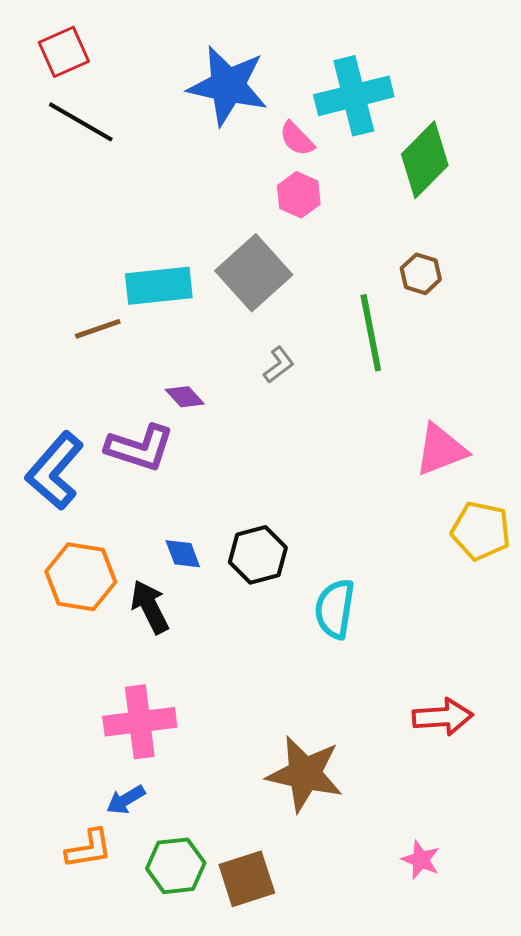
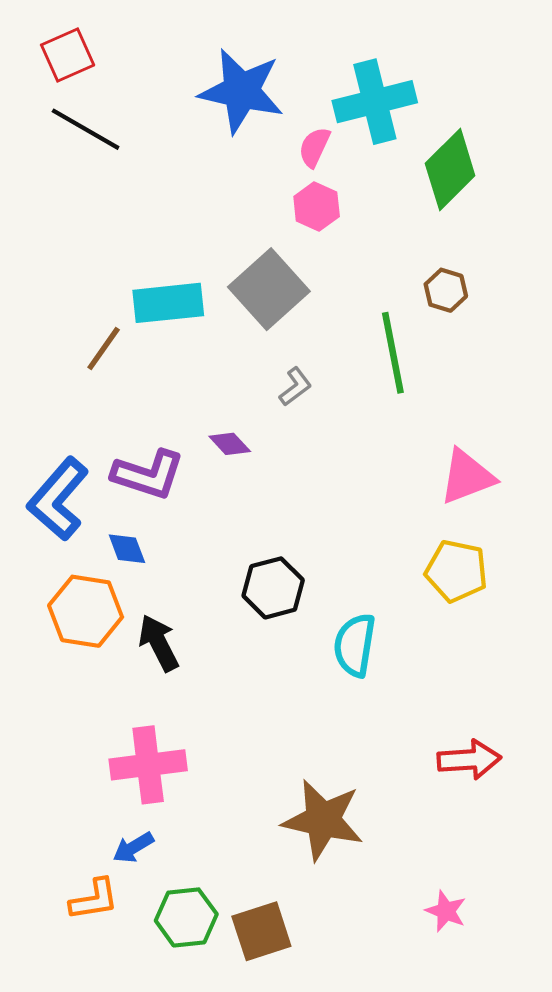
pink semicircle: (297, 139) -> (314, 147), turned 69
brown line: (98, 329) -> (104, 348), turned -36
purple diamond: (185, 397) -> (230, 444), moved
yellow pentagon: (481, 531) -> (456, 571), moved
blue diamond: (183, 554) -> (127, 549), moved

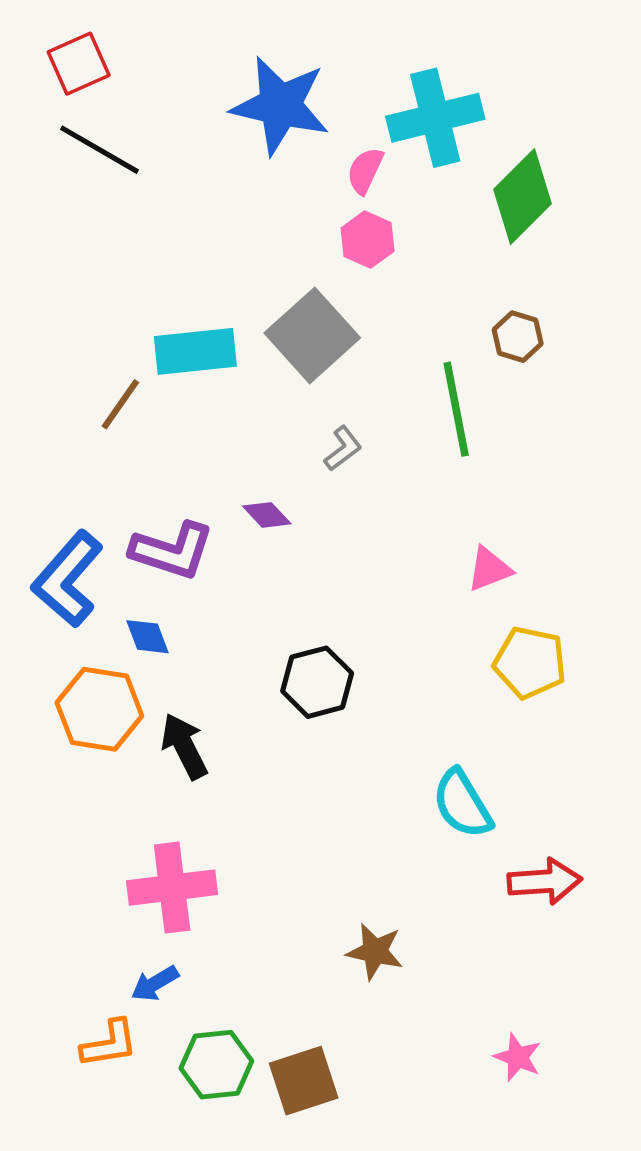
pink triangle: (467, 477) -> (489, 569), moved, size x0.7
cyan semicircle: (355, 645) -> (462, 804), moved, turned -40
brown star: (323, 820) -> (375, 952), size x0.6

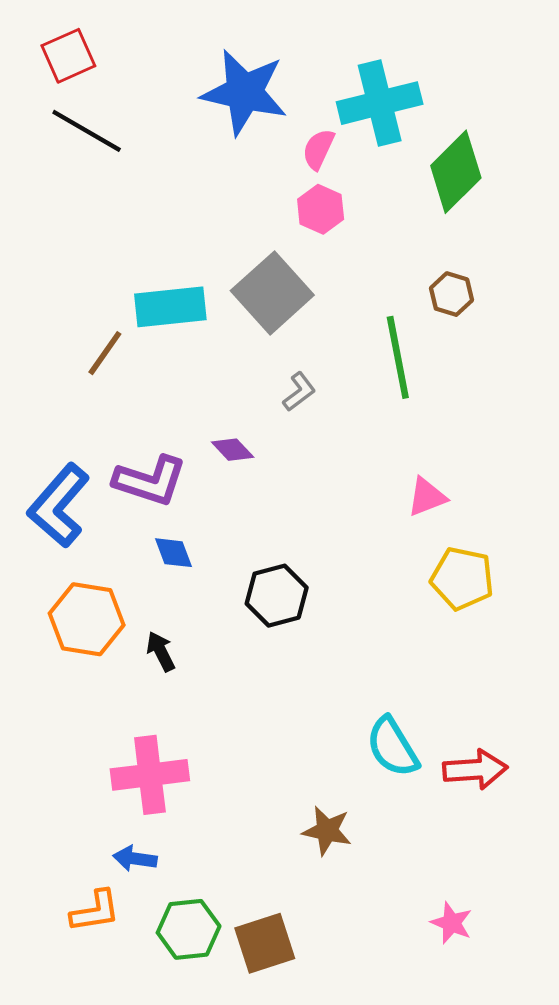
blue diamond: (147, 637) -> (174, 553), moved
black arrow: (184, 746) -> (161, 651), size x0.7
cyan semicircle: (462, 804) -> (392, 747), moved
blue arrow: (155, 983) -> (135, 859), turned 39

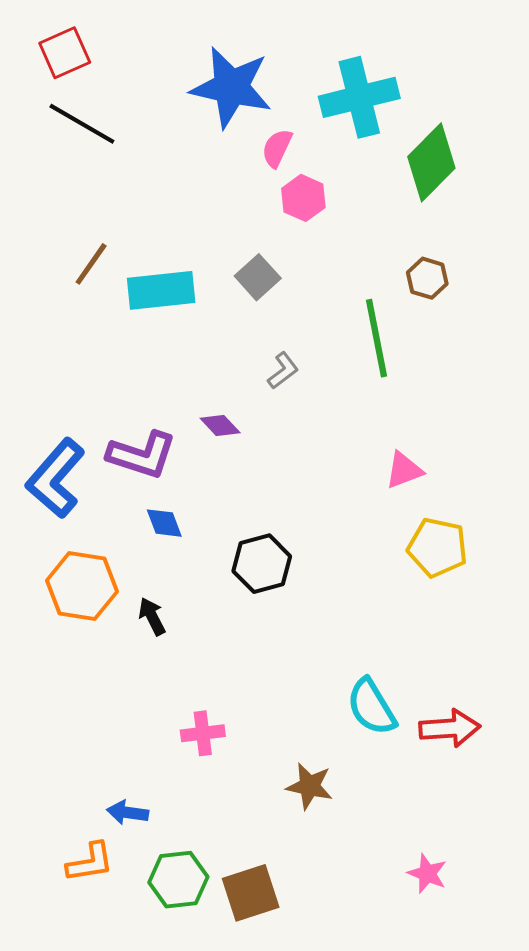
pink semicircle: (318, 149) -> (277, 148), moved
gray square: (272, 293) -> (258, 277), size x0.6
brown line: (105, 353) -> (91, 264), moved
pink cross: (150, 775) -> (203, 733), moved, size x0.6

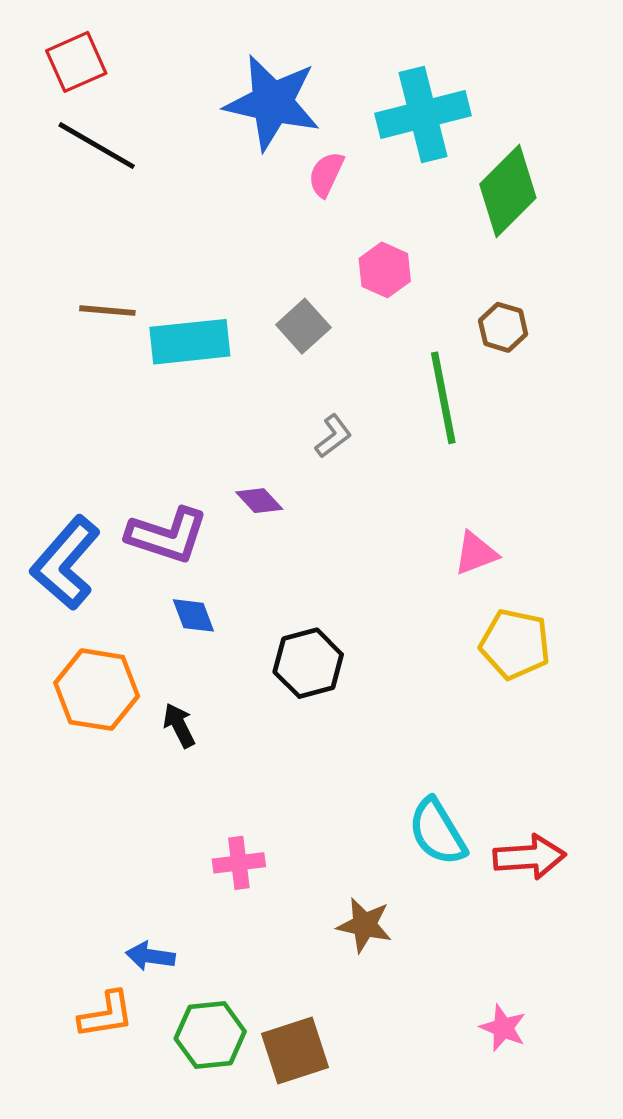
pink hexagon: (303, 198) -> (385, 270), moved
brown line: (91, 264) -> (107, 311), turned 60

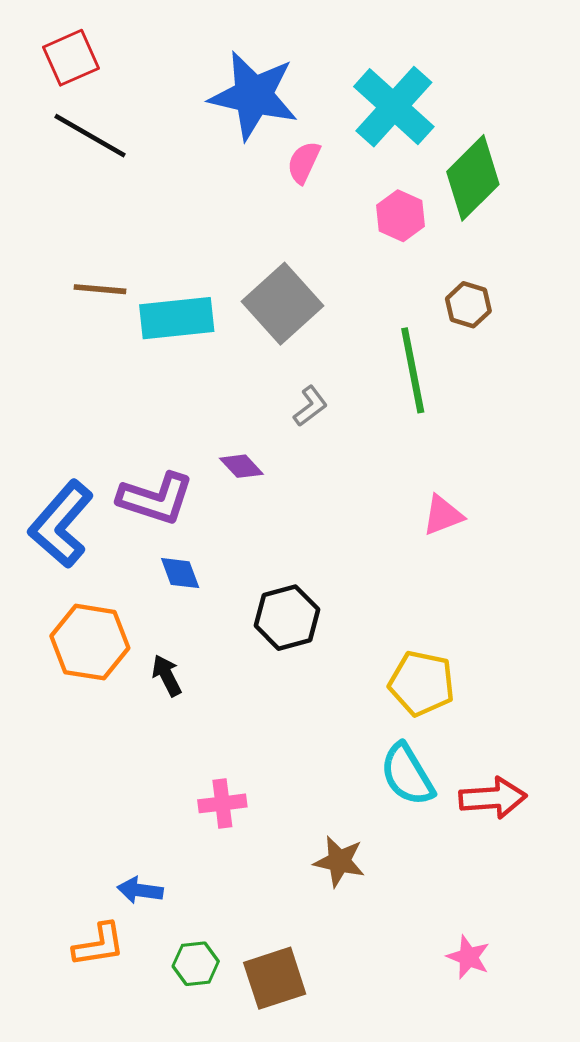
cyan cross: (423, 114) -> (394, 107), turned -34
pink hexagon: (385, 270) -> (400, 216), moved
gray square: (303, 326) -> (283, 304), size x1.6
yellow pentagon: (515, 644) -> (422, 683), moved
green hexagon: (210, 1035) -> (196, 964), size x0.7

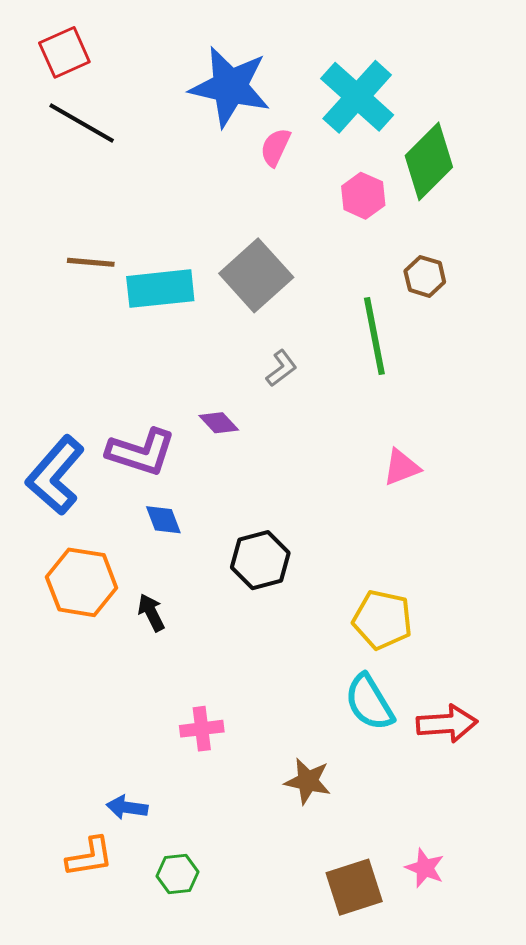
brown square: (275, 978) -> (354, 887), moved

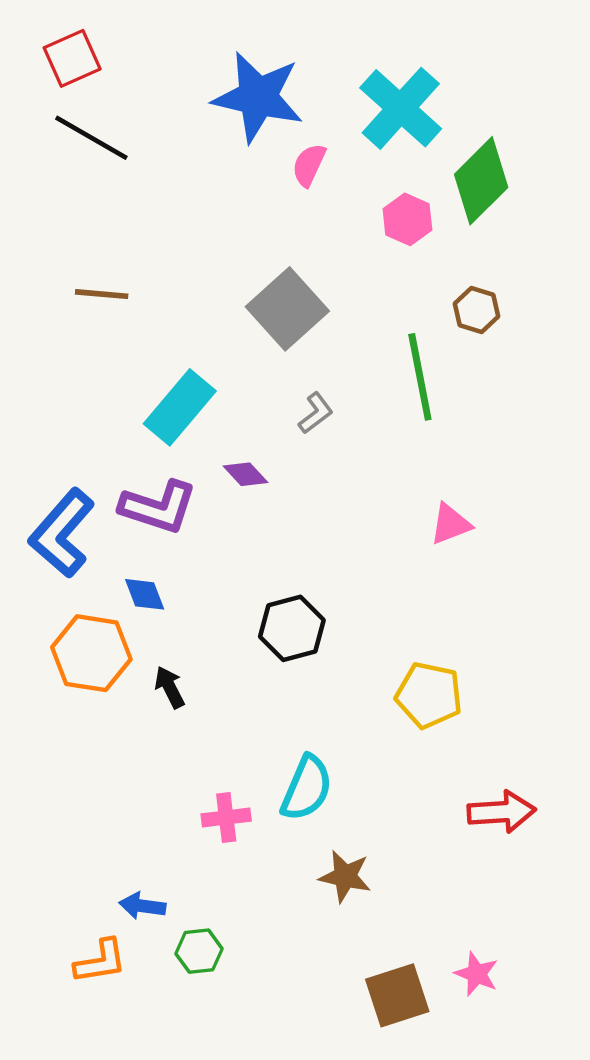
cyan rectangle: (160, 289) -> (180, 407), moved, turned -44
blue diamond: (163, 520) -> (145, 594), moved
cyan semicircle: (369, 702) -> (307, 788), moved, turned -126
green hexagon: (177, 874) -> (199, 951), moved

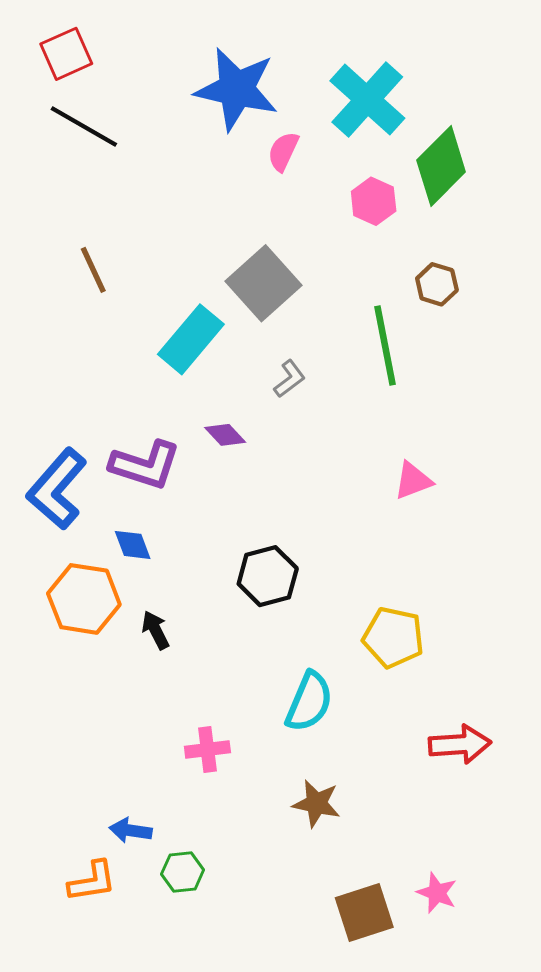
brown line: (102, 294) -> (93, 270), turned 60
cyan rectangle: (180, 407) -> (191, 339), moved
cyan semicircle: (307, 788) -> (309, 702), moved

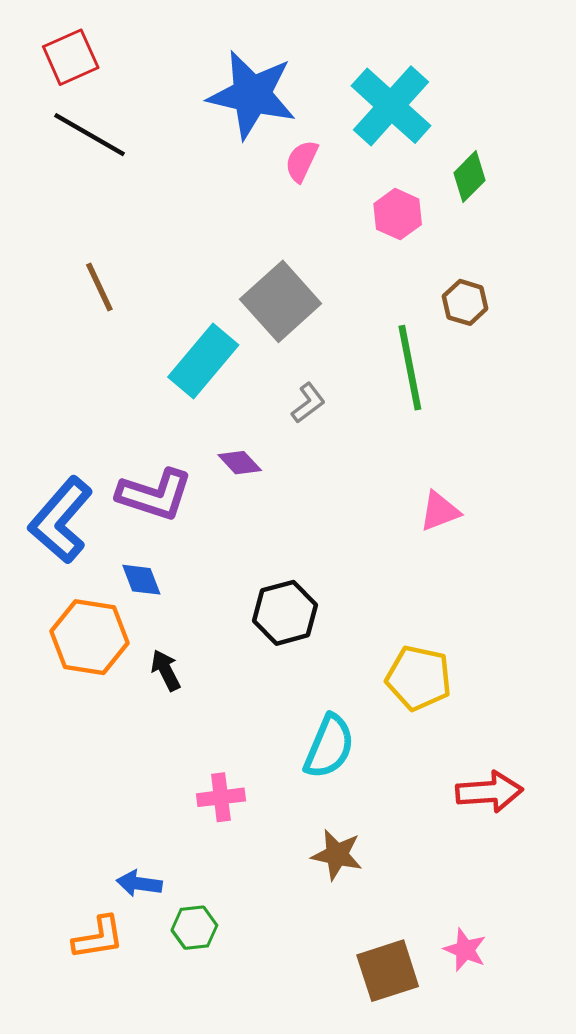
green diamond: (441, 166) -> (469, 177), size x0.6

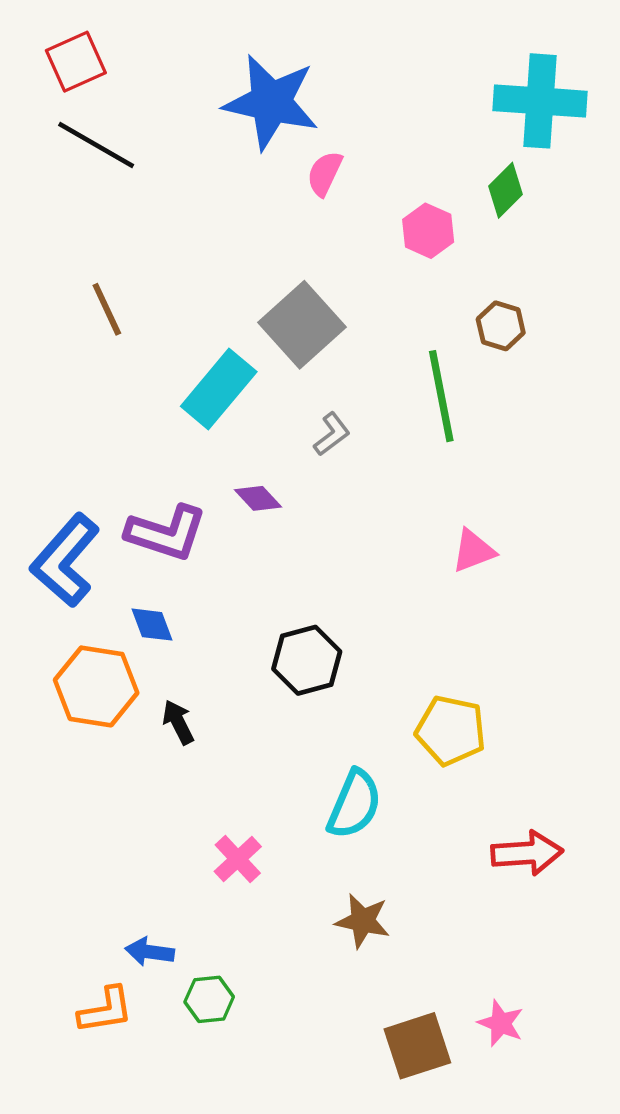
cyan cross: (391, 106) -> (540, 101), moved, turned -38
pink cross: (221, 797) -> (238, 859), turned -36

